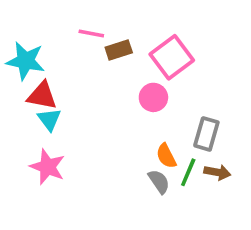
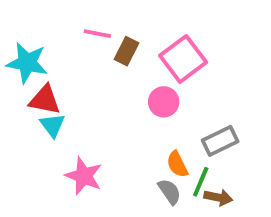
brown rectangle: (119, 50) -> (127, 51), turned -45
gray rectangle: (206, 134) -> (220, 141), turned 48
pink star: (47, 167) -> (84, 176), moved
brown arrow: (217, 172) -> (218, 197), moved

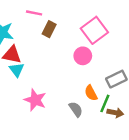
pink line: (97, 34) -> (34, 13), moved
brown rectangle: (127, 51) -> (49, 29), moved
gray semicircle: (169, 192) -> (76, 109), moved

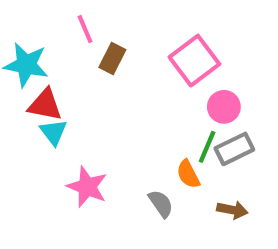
pink line: (34, 13) -> (85, 29), turned 56
pink circle: (83, 56) -> (224, 107), moved
green line: (105, 103) -> (207, 147), moved

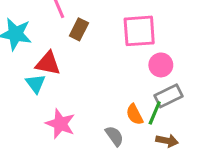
pink square: (194, 61) -> (139, 31), turned 33
red triangle: (45, 105) -> (48, 63), moved
green line: (207, 147) -> (155, 113), moved

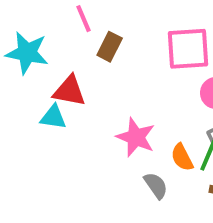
cyan triangle: (36, 83) -> (53, 117), turned -45
pink star: (60, 124) -> (136, 137), moved

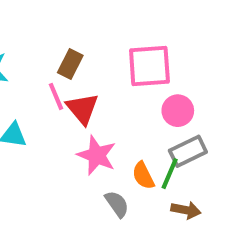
pink line: (83, 19) -> (56, 96), moved
red triangle: (69, 91) -> (82, 109), moved, turned 39

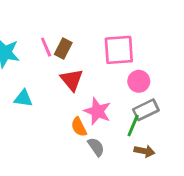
pink line: (56, 96) -> (46, 47), moved
pink star: (97, 155) -> (97, 111), moved
orange semicircle: (143, 176) -> (79, 127), moved

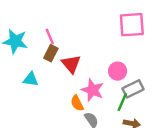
brown rectangle: (63, 48) -> (51, 53), moved
pink square: (119, 50) -> (132, 25), moved
pink circle: (139, 81) -> (118, 71), moved

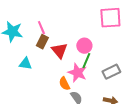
pink circle: (118, 71) -> (84, 46), moved
green line: (122, 102) -> (86, 61), moved

